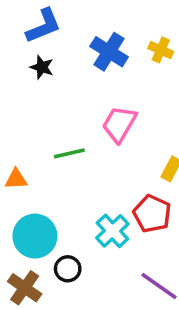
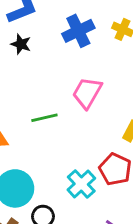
blue cross: (109, 52) -> (78, 31), turned 32

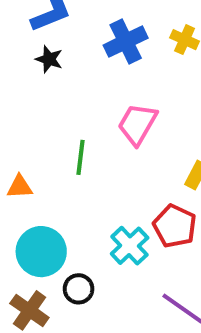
green line: (44, 118) -> (80, 157), turned -70

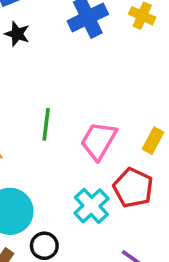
pink trapezoid: (137, 124) -> (99, 141), moved

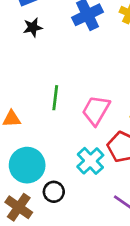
black star: (17, 34) -> (33, 27), turned -30

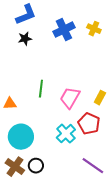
black circle: (54, 192) -> (36, 166), moved

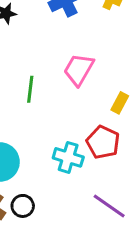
pink trapezoid: (70, 98) -> (79, 70), moved
cyan cross: (66, 134) -> (68, 157), turned -30

